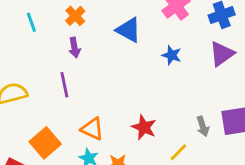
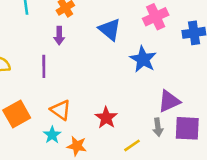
purple triangle: (222, 54) -> (169, 101), moved
blue star: (172, 55) -> (143, 59), size x1.5

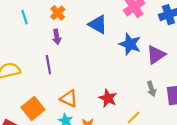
purple triangle: (169, 101) -> (156, 55), moved
gray arrow: (158, 127) -> (151, 89), moved

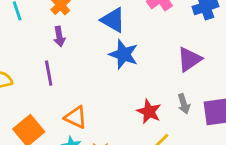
blue star: (130, 44) -> (124, 54), moved
red star: (108, 98) -> (149, 111), moved

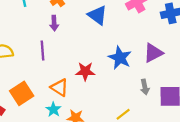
blue star: (124, 54) -> (120, 58), moved
red star: (149, 111) -> (85, 71), moved, turned -30

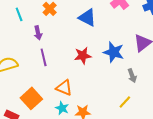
purple arrow: (54, 23) -> (38, 33), moved
red star: (85, 71) -> (83, 56), moved
gray arrow: (145, 87) -> (132, 76), moved

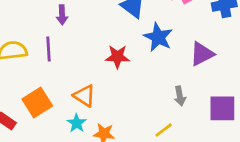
blue star: (114, 52) -> (158, 37), moved
purple line: (44, 57) -> (49, 49), moved

